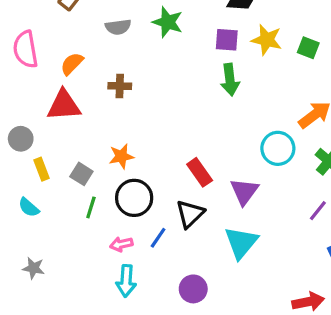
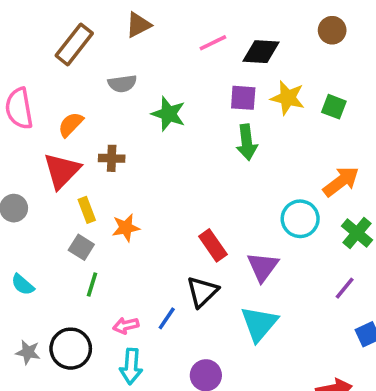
green star: (168, 22) -> (169, 114), moved
brown cross: (120, 86) -> (112, 158), moved
red triangle: (64, 105) -> (62, 171), turned -42
yellow rectangle: (41, 169) -> (87, 210), moved
black circle: (134, 198) -> (71, 349), moved

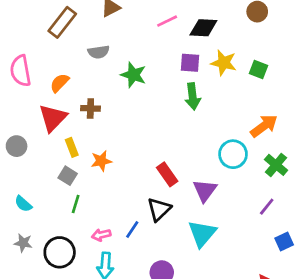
gray star: (28, 352) -> (23, 243), moved

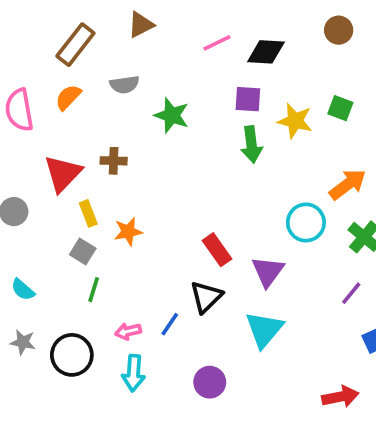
yellow star: (224, 63) -> (295, 121), moved
orange semicircle: (60, 83) -> (68, 97), moved

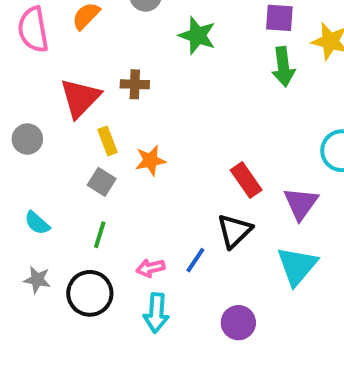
green line: (94, 290) -> (100, 235), moved

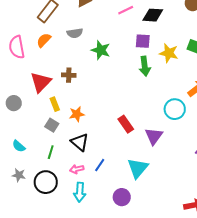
black triangle: (234, 231) -> (80, 142), moved, turned -36
cyan triangle: (297, 266) -> (138, 168), moved

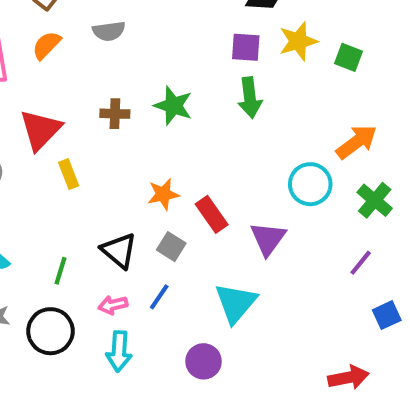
green star: (101, 50) -> (173, 106), moved
yellow star: (169, 53) -> (298, 41), moved, turned -30
brown cross: (69, 75) -> (115, 114), moved
orange star: (77, 114) -> (163, 194), moved
gray square: (52, 125) -> (171, 247), moved

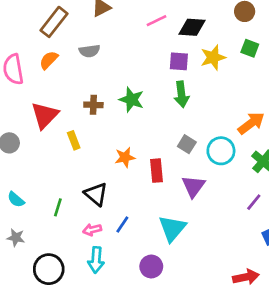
green square: (348, 57) -> (250, 48), moved
yellow rectangle: (69, 174) -> (74, 140), moved
red rectangle: (212, 214) -> (157, 171), turned 30
gray square: (171, 247) -> (187, 144), moved
black circle: (50, 331) -> (49, 269), moved

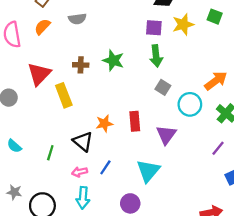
yellow rectangle: (74, 140) -> (64, 95), size x1.5
gray square: (187, 144) -> (163, 87), moved
orange star: (125, 157) -> (104, 123), moved
gray star: (16, 238) -> (14, 192), moved

